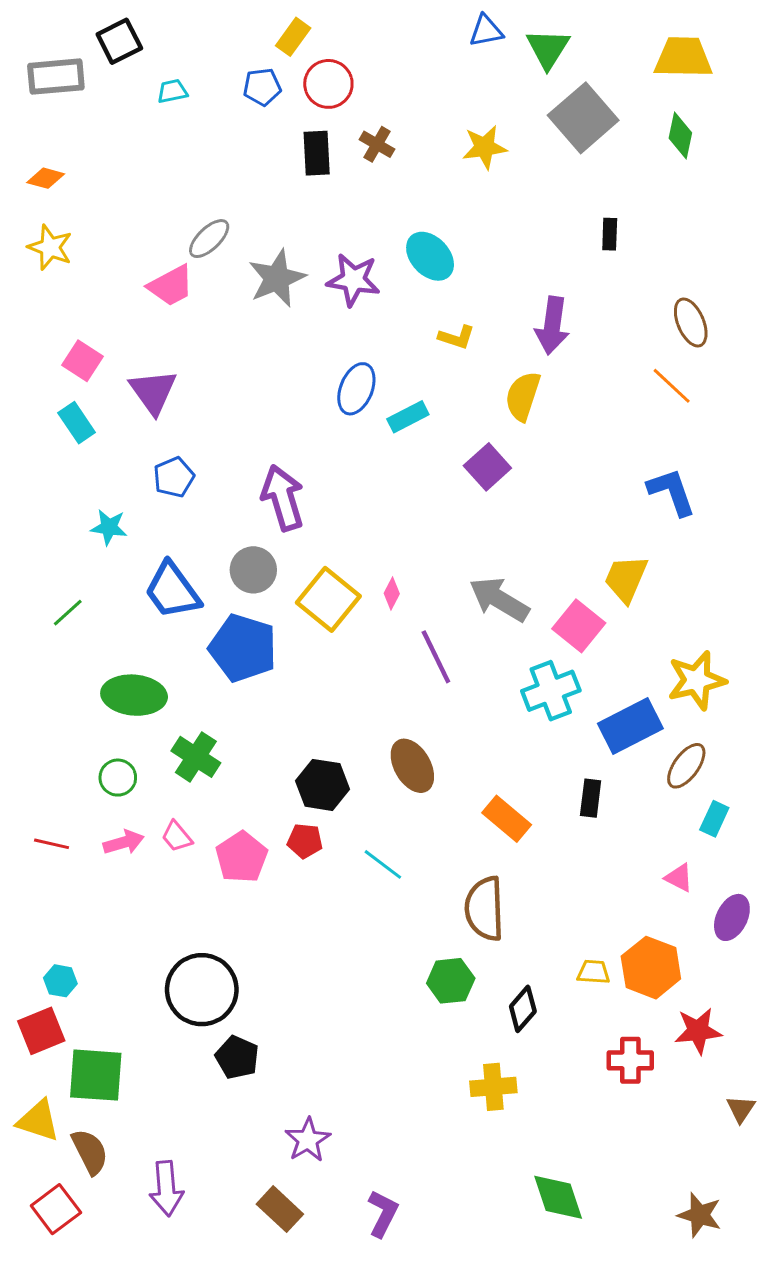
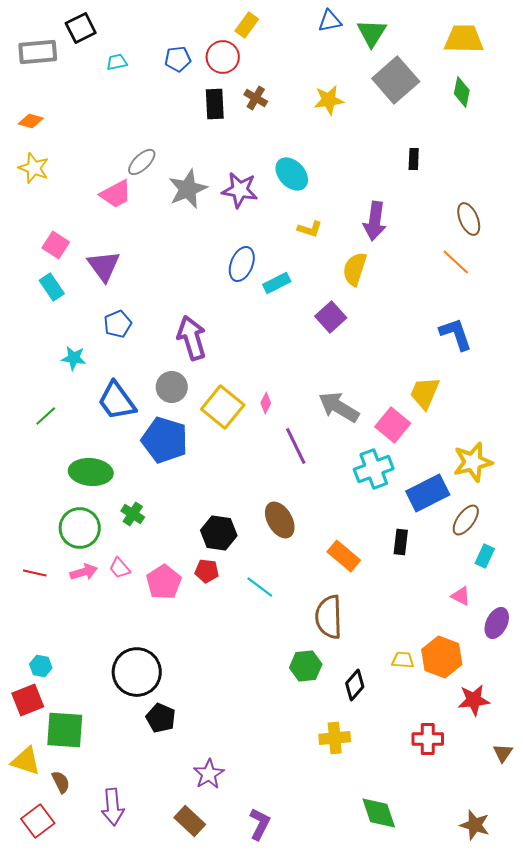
yellow rectangle: (293, 37) -> (247, 25), moved
green cross: (196, 757) -> (133, 514), size x0.7
green circle: (118, 778) -> (80, 528), size x1.6
red cross: (630, 1060) -> (428, 739), moved
brown semicircle: (90, 1152) -> (61, 782), size x0.7

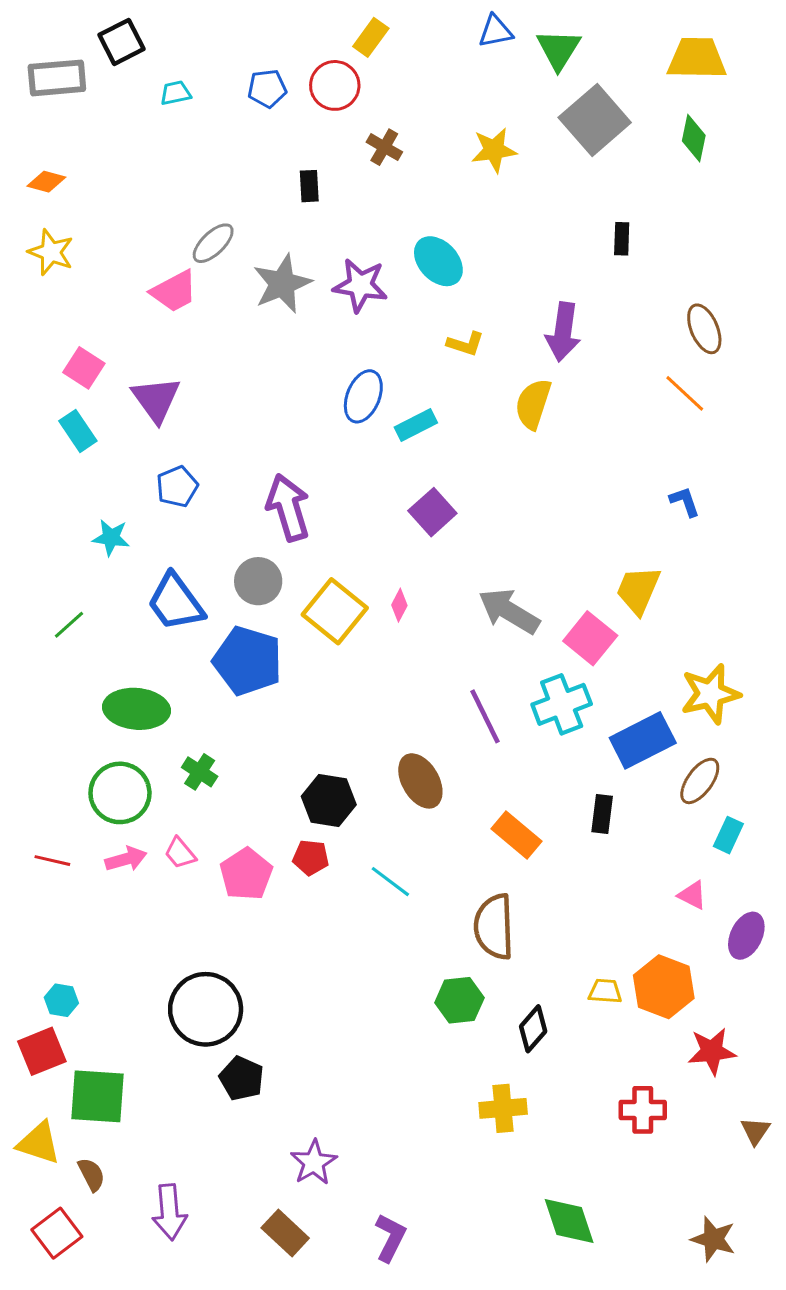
black rectangle: (215, 104) -> (309, 186), moved, size x0.7
purple square: (331, 317) -> (432, 512), moved
blue L-shape: (456, 334) -> (685, 502), size x0.6
purple line: (296, 446) -> (485, 716), moved

